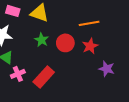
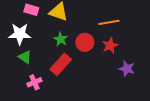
pink cross: (18, 74) -> (34, 82), moved
red rectangle: (44, 77) -> (61, 64), moved

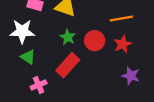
purple star: (127, 69) -> (131, 76), moved

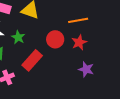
green star: (68, 37) -> (18, 37), moved

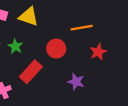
red star: (79, 42) -> (98, 52), moved
purple star: (86, 69) -> (76, 82), moved

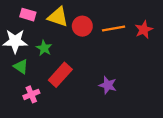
red circle: (56, 49) -> (82, 26), moved
red star: (98, 52) -> (144, 30), moved

